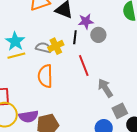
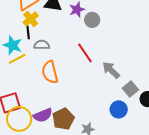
black line: (75, 37) -> (28, 32), moved
yellow cross: (56, 46) -> (31, 19), moved

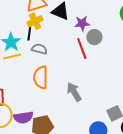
red line: (85, 53) -> (82, 49), moved
gray arrow: (111, 70) -> (74, 92), moved

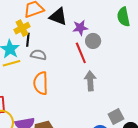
yellow cross: (35, 21) -> (22, 28), moved
gray arrow: (74, 92) -> (90, 81), moved, turned 30

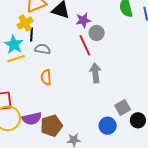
orange semicircle: (41, 83) -> (46, 77), size x0.7

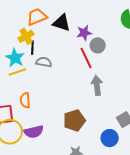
orange semicircle: (46, 77) -> (25, 100), moved
brown pentagon: (51, 126) -> (74, 120), moved

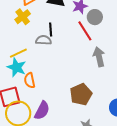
black line: (32, 48) -> (51, 30), moved
cyan star: (15, 58) -> (17, 67), moved
purple semicircle: (34, 132) -> (42, 110), turned -42

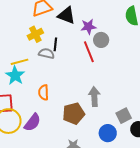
yellow cross: (23, 17) -> (35, 34), moved
gray arrow: (99, 57) -> (94, 97), moved
orange semicircle: (30, 80) -> (44, 92), moved

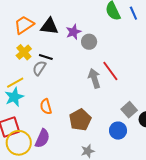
black line: (55, 44) -> (46, 57), turned -64
red line: (89, 52) -> (110, 71), moved
gray semicircle: (46, 54) -> (39, 68), turned -56
cyan star: (15, 75) -> (14, 97), turned 30
gray arrow: (94, 97) -> (94, 78), moved

